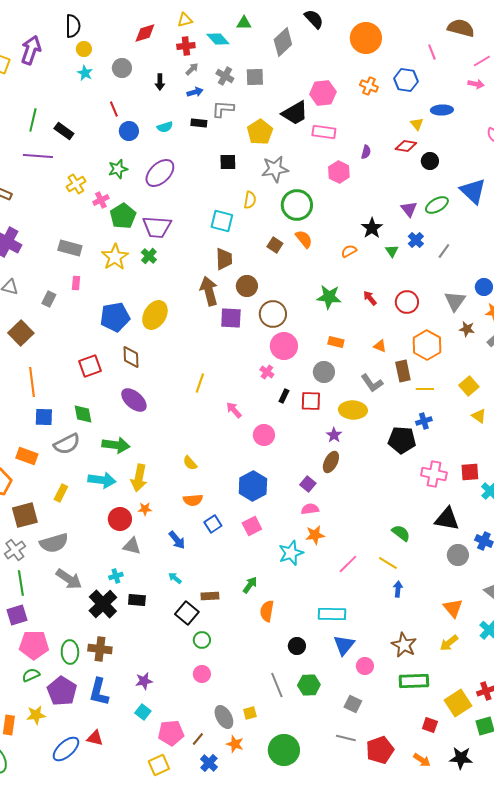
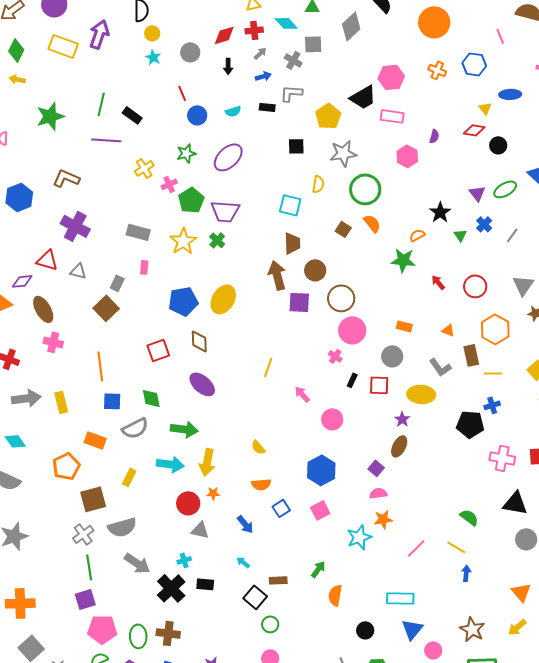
red diamond: (145, 33) -> (224, 35), moved
gray square: (255, 77) -> (313, 44), moved
green star: (329, 297) -> (403, 260), moved
brown square: (21, 333) -> (106, 308), moved

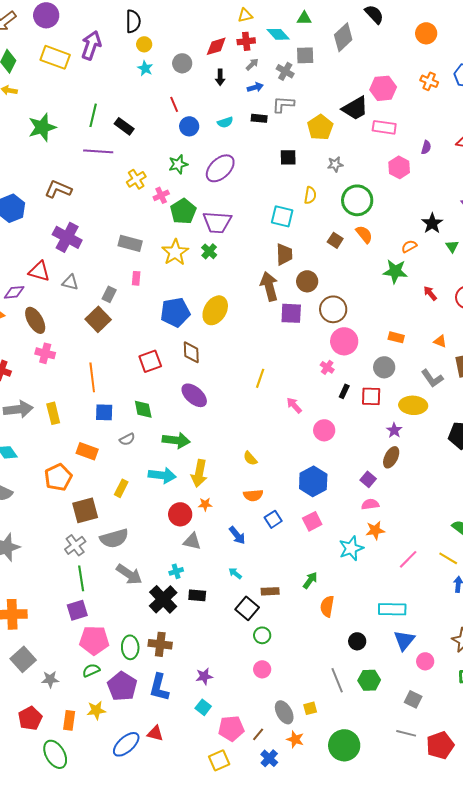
orange circle: (434, 22) -> (426, 33), size x0.7
gray star: (343, 153) -> (335, 164), size x0.6
gray semicircle: (135, 428) -> (127, 439), size x0.6

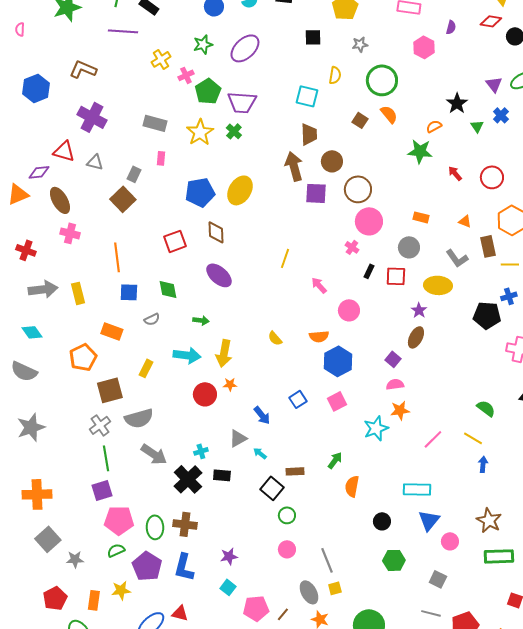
green arrow: (176, 440) -> (201, 320), size x0.6
orange semicircle: (253, 495) -> (319, 336), moved
gray triangle: (192, 541) -> (238, 438), moved, turned -42
gray line: (337, 680) -> (327, 560), moved

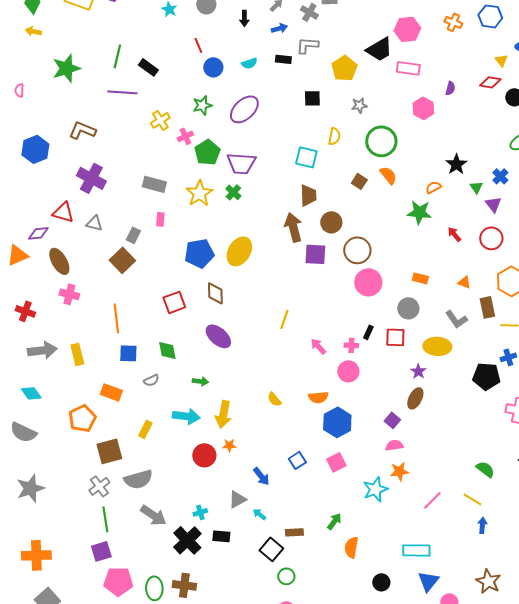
purple triangle: (494, 84) -> (493, 204), moved
pink cross: (352, 247) -> (351, 345), moved, turned -32

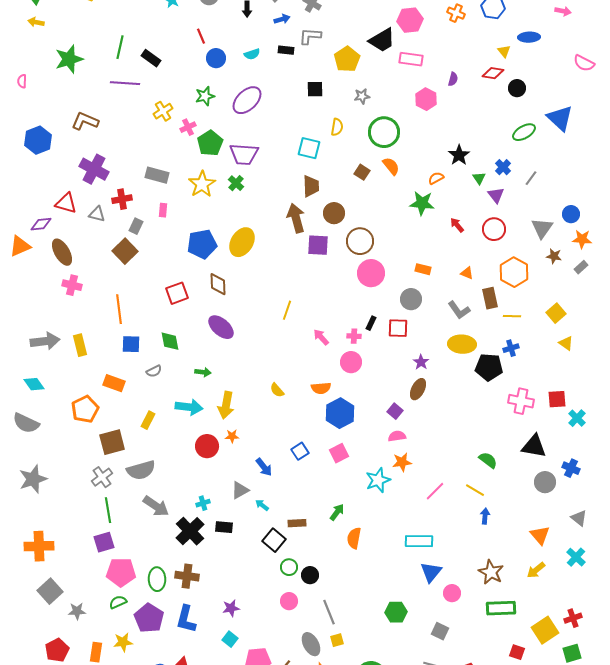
red cross: (25, 311) -> (122, 199), moved, turned -30
yellow ellipse: (437, 346) -> (462, 344), moved
black circle: (381, 582) -> (310, 575), moved

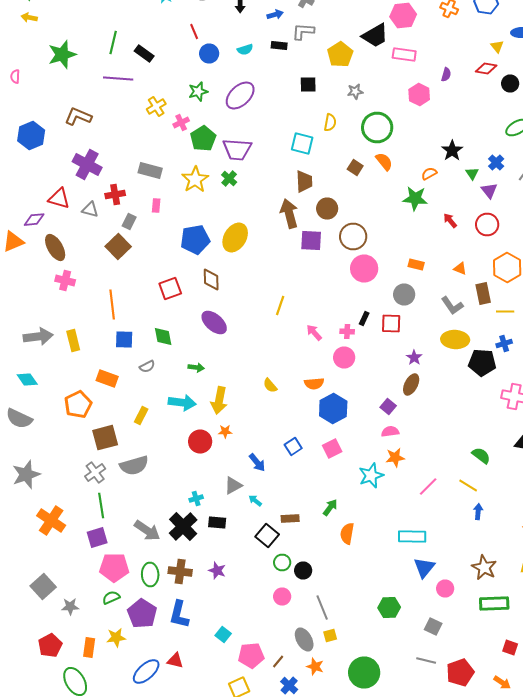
gray arrow: (156, 506) -> (147, 530), moved
orange cross: (39, 546) -> (51, 520), moved, turned 36
purple star: (231, 608) -> (217, 570), moved, turned 30

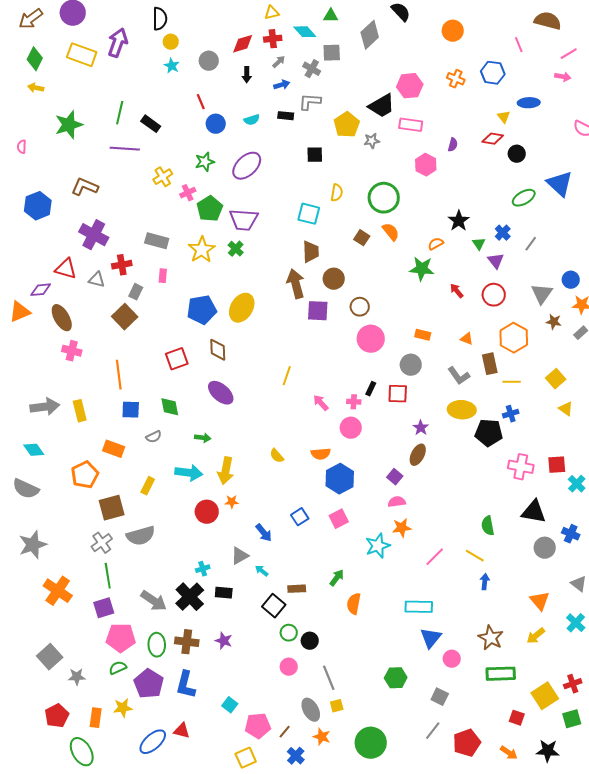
gray star: (355, 92) -> (372, 141), moved
brown circle: (353, 236) -> (360, 307), size x0.7
green semicircle: (481, 456) -> (488, 526), turned -138
gray line: (426, 660) -> (433, 731), turned -66

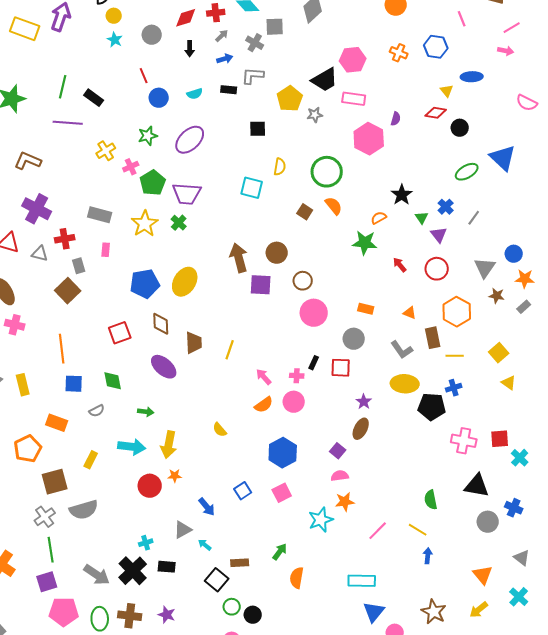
pink hexagon: (426, 165) -> (369, 139), size x1.4
brown trapezoid: (311, 252) -> (194, 343), moved
gray rectangle: (136, 292) -> (79, 266), turned -42
orange semicircle: (321, 454) -> (264, 405), moved, turned -30

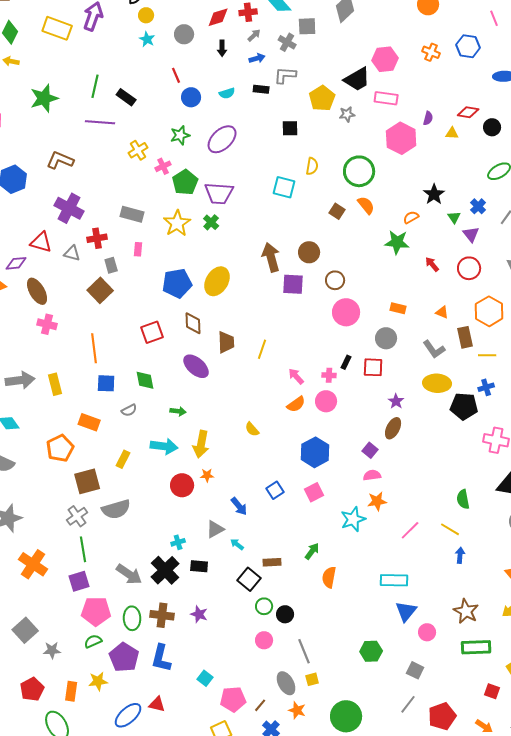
yellow triangle: (447, 91) -> (452, 133), moved, turned -48

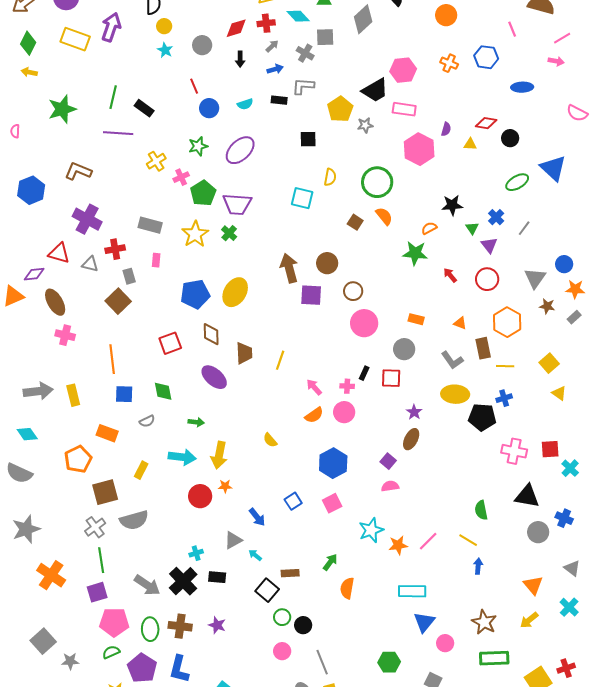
black star: (434, 194) -> (452, 205), turned 30
orange star: (377, 501) -> (398, 545), moved

